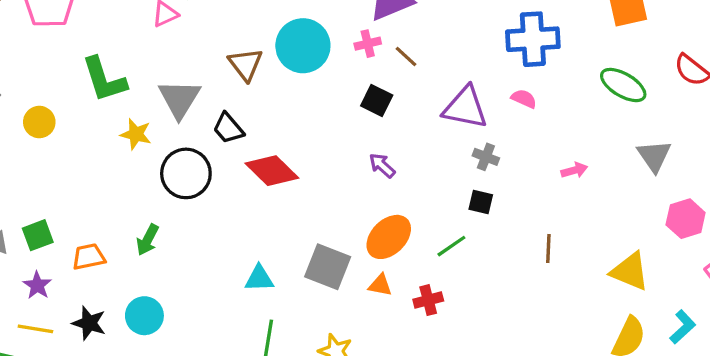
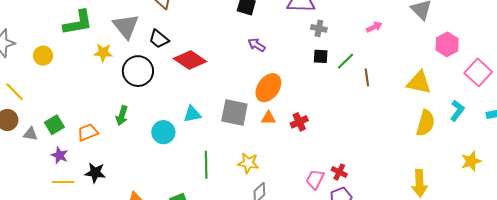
green L-shape: (104, 79) -> (78, 23), turned -72
green line: (451, 246) -> (346, 61), moved
cyan triangle: (259, 278) -> (192, 114), moved
cyan circle: (144, 316) -> (163, 132), moved

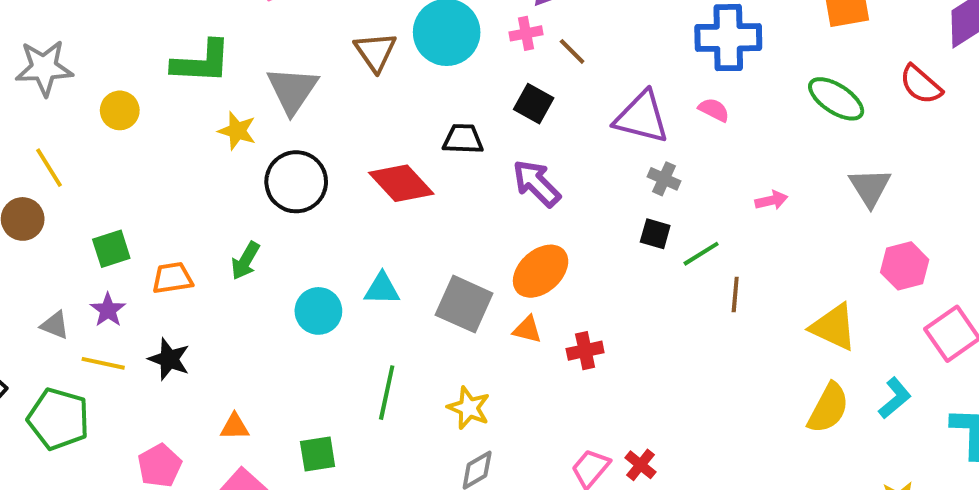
black trapezoid: (159, 39) -> (463, 139), moved, turned 130
purple arrow: (257, 45) -> (536, 183), size x1.5
gray triangle: (30, 134) -> (55, 325), moved

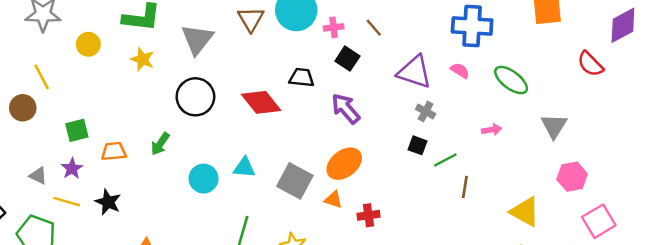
pink cross: (526, 33) -> (334, 27), moved
green ellipse: (836, 99) -> (511, 80), moved
yellow star: (237, 131) -> (142, 59), moved

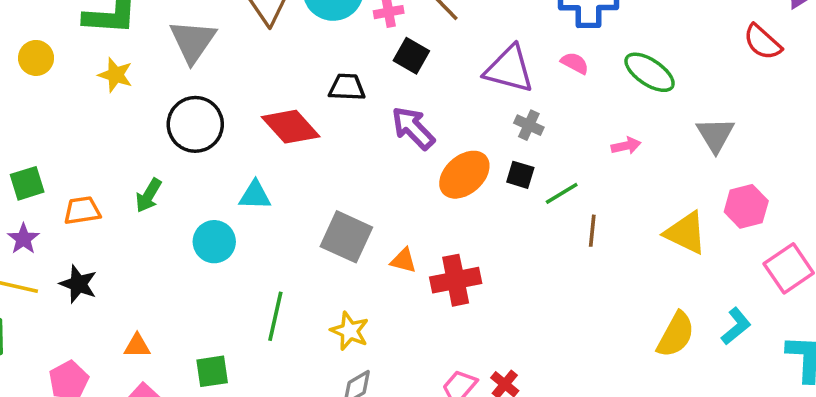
orange ellipse: (344, 164) -> (464, 175), moved
cyan triangle: (244, 168) -> (255, 195), moved
yellow triangle: (525, 212) -> (686, 233), moved
red cross: (369, 215) -> (456, 280), size x1.5

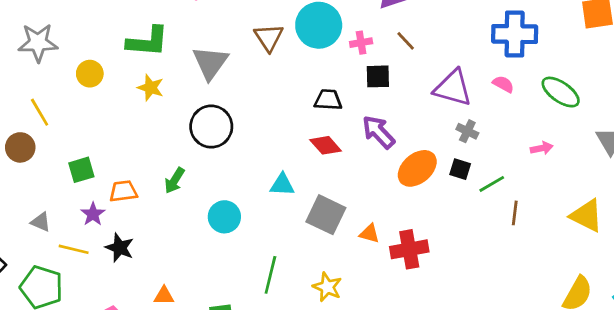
black square: (411, 56) -> (378, 76), turned -32
red diamond: (291, 127) -> (326, 145), moved, size x0.7
cyan triangle: (255, 195) -> (282, 185), moved
purple star: (23, 239) -> (93, 214), moved

